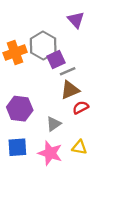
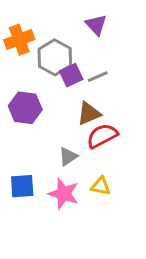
orange cross: (15, 53) -> (19, 40), moved
gray line: (68, 71) -> (98, 77), moved
red semicircle: (81, 107) -> (102, 136), size x1.5
purple hexagon: (20, 109) -> (25, 108), moved

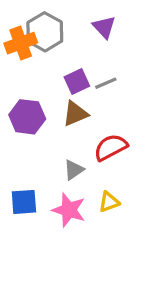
gray hexagon: (55, 57) -> (45, 32), moved
brown triangle: (89, 114) -> (75, 114), moved
yellow triangle: (101, 186) -> (109, 202), turned -30

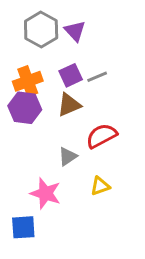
purple triangle: (104, 27) -> (75, 31), moved
orange cross: (21, 43) -> (28, 81), moved
blue square: (24, 202) -> (23, 227), moved
pink star: (69, 210) -> (45, 193), moved

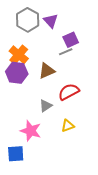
purple square: (71, 75) -> (71, 40), moved
orange cross: (28, 81) -> (19, 55), turned -30

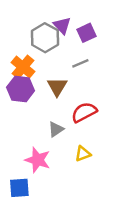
gray hexagon: (28, 20) -> (45, 38), moved
purple square: (71, 40) -> (86, 33), moved
brown triangle: (47, 71) -> (57, 87), turned -36

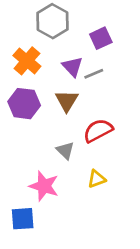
purple triangle: (62, 25) -> (72, 67), moved
gray hexagon: (45, 38) -> (53, 21), moved
orange cross: (23, 67) -> (27, 61), moved
gray triangle: (56, 129) -> (65, 150), turned -42

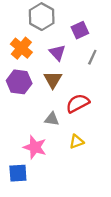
gray line: (94, 74) -> (92, 57), moved, turned -42
gray triangle: (65, 150) -> (52, 119), turned -35

